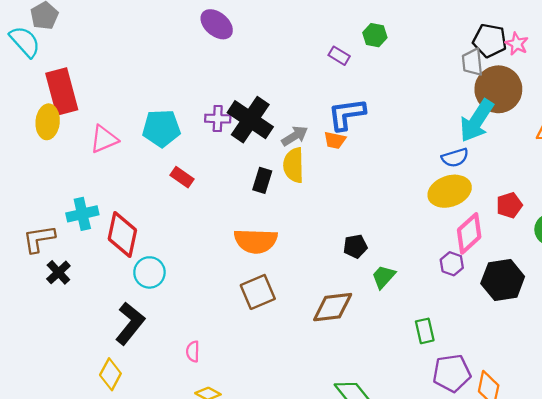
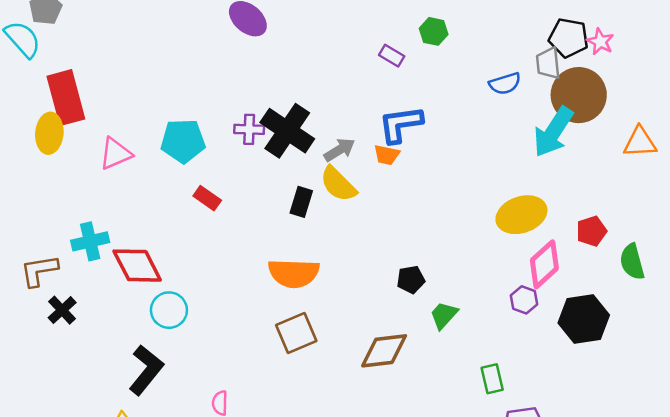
blue semicircle: (455, 158) -> (505, 84), moved
yellow semicircle: (294, 165) -> (338, 184), turned -44
red diamond: (122, 234) -> (137, 266), turned -39

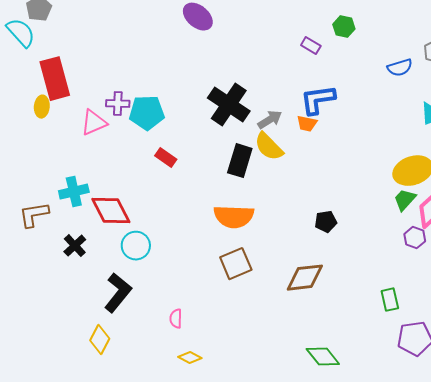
purple cross: (249, 129) -> (118, 104), moved
yellow ellipse: (49, 133) -> (42, 107), size x0.7
black rectangle: (301, 202) -> (240, 161), size x1.4
black cross: (62, 310) -> (75, 246), moved
green trapezoid: (444, 315) -> (405, 200), moved

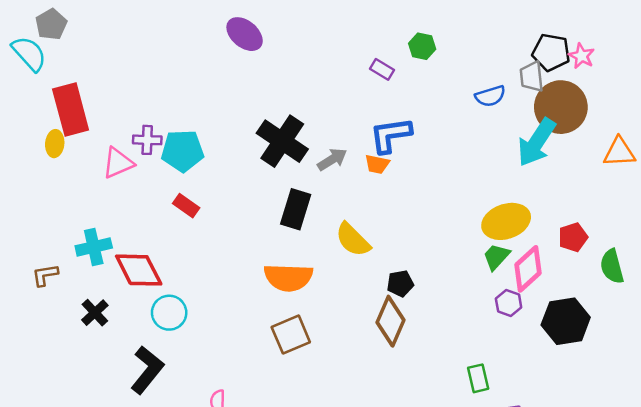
yellow semicircle: (269, 147) -> (353, 240), moved
red rectangle: (166, 158) -> (186, 206), moved
brown L-shape: (34, 215) -> (45, 275), size x0.7
brown diamond: (305, 278) -> (391, 321), moved, turned -60

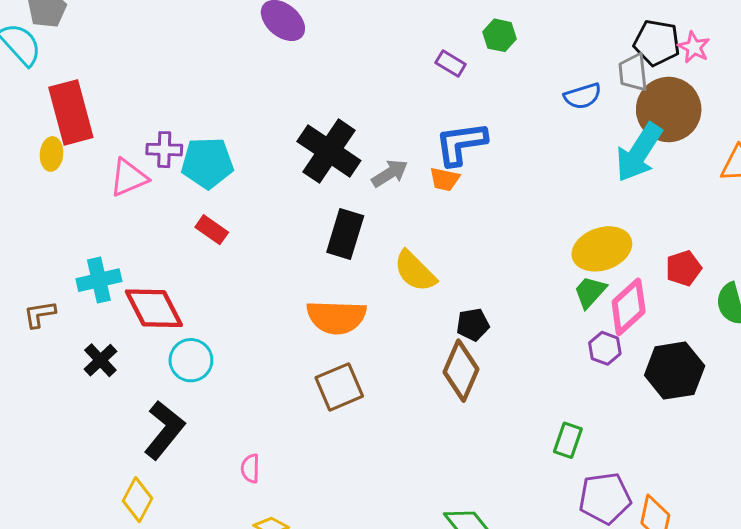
green rectangle: (478, 378) -> (568, 440), turned 32

